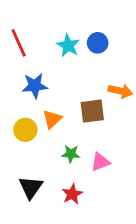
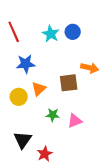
red star: (72, 194) -> (45, 154), moved

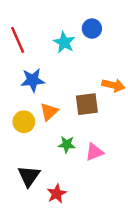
blue circle: (73, 32) -> (92, 29), moved

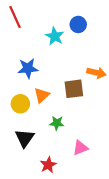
red line: (18, 40) -> (15, 17), moved
pink triangle: (94, 152) -> (80, 148), moved
black triangle: (29, 176) -> (25, 138), moved

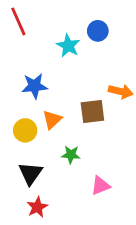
red star: (48, 165) -> (37, 207), moved

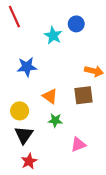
brown square: (92, 112) -> (84, 95), moved
orange triangle: (52, 120) -> (50, 96), moved, turned -42
yellow circle: (25, 130) -> (20, 111), moved

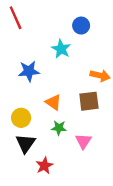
cyan star: (53, 35) -> (61, 49), moved
pink triangle: (78, 144) -> (83, 141), moved, turned -35
red star: (29, 161) -> (44, 166), moved

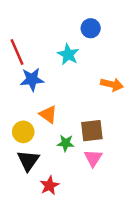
red line: (16, 18) -> (17, 52), moved
brown square: (89, 101) -> (92, 131), moved
orange triangle: (53, 102) -> (48, 114), moved

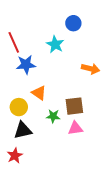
pink triangle: (93, 158) -> (75, 128), turned 49
black triangle: (28, 161) -> (23, 130), turned 42
red star: (49, 186) -> (15, 156), moved

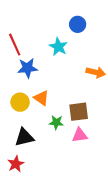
yellow circle: (19, 107) -> (20, 102), moved

